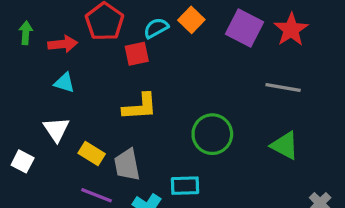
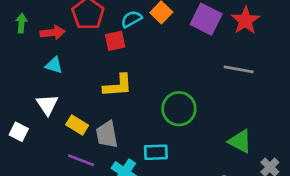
green triangle: (285, 145) -> (240, 141), moved

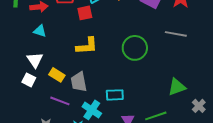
green circle: (179, 109) -> (135, 48), moved
white square: (19, 132) -> (29, 80), moved
green triangle: (240, 141) -> (177, 87), turned -48

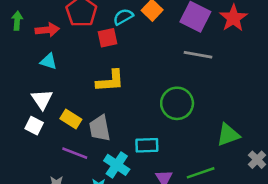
gray line: (176, 34) -> (198, 55), moved
green circle: (135, 48) -> (177, 103), moved

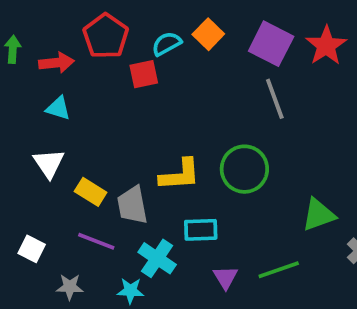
gray line: (198, 55) -> (275, 99), turned 60
yellow L-shape: (110, 81) -> (180, 175), moved
white square: (34, 126) -> (32, 249), moved

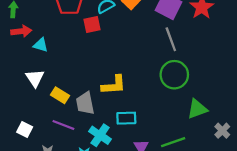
red arrow: (56, 63) -> (21, 31), moved
green circle: (244, 169) -> (174, 75), moved

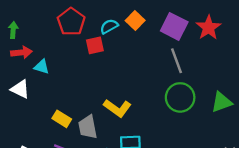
white triangle: (35, 78) -> (20, 89), moved, turned -30
yellow L-shape: (114, 85) -> (117, 108), turned 40
green triangle: (197, 109) -> (222, 102), moved

